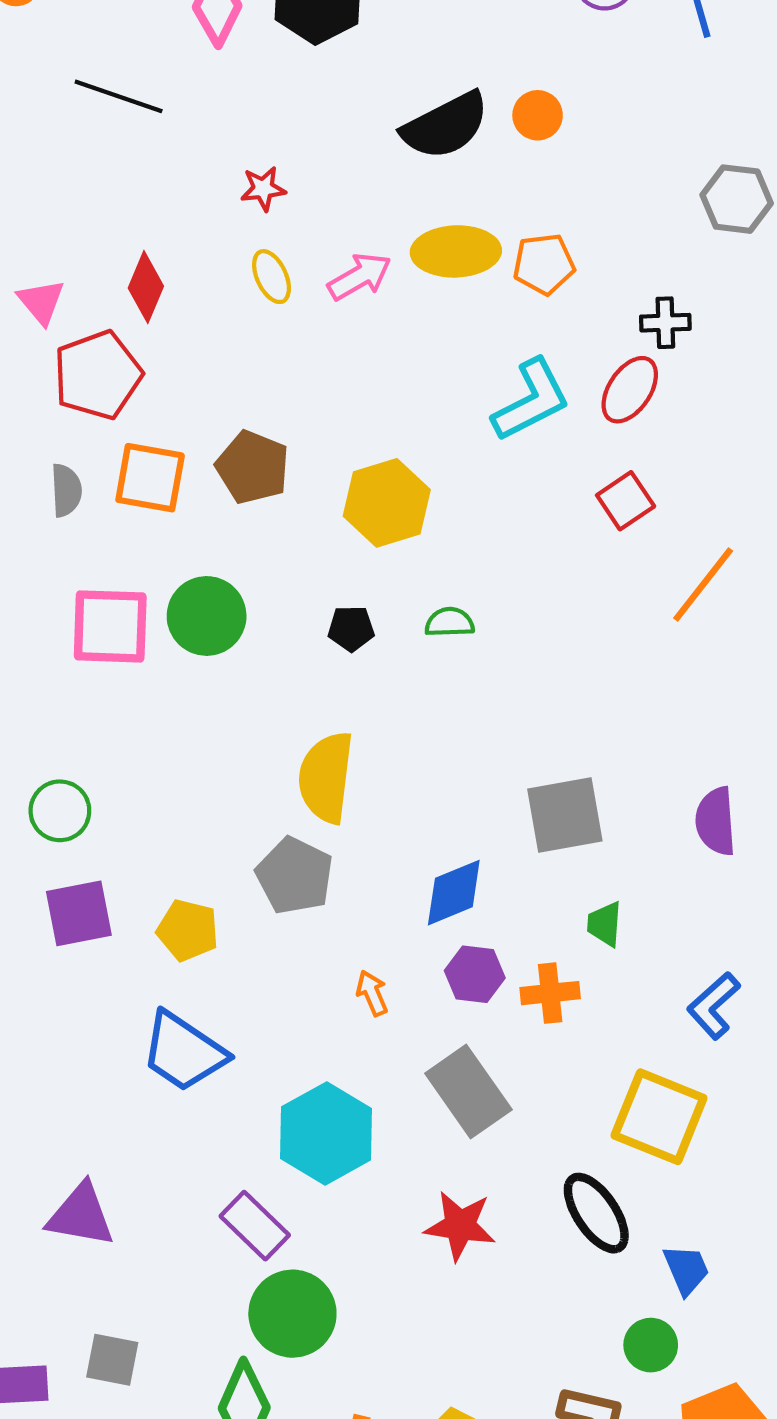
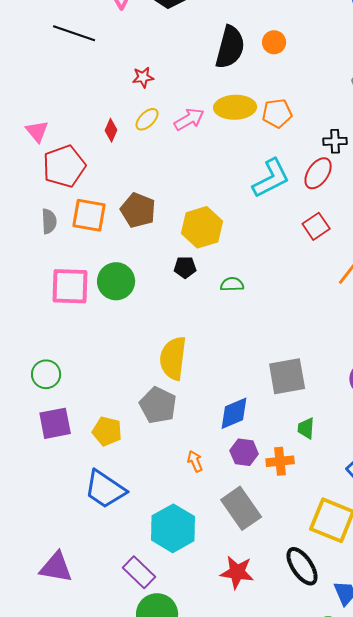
black semicircle: (445, 126) -> (230, 47), turned -48
yellow ellipse: (272, 277) -> (147, 119), turned 70
red diamond: (146, 287) -> (111, 130), moved, size x0.7
black pentagon: (351, 629) -> (185, 267), moved

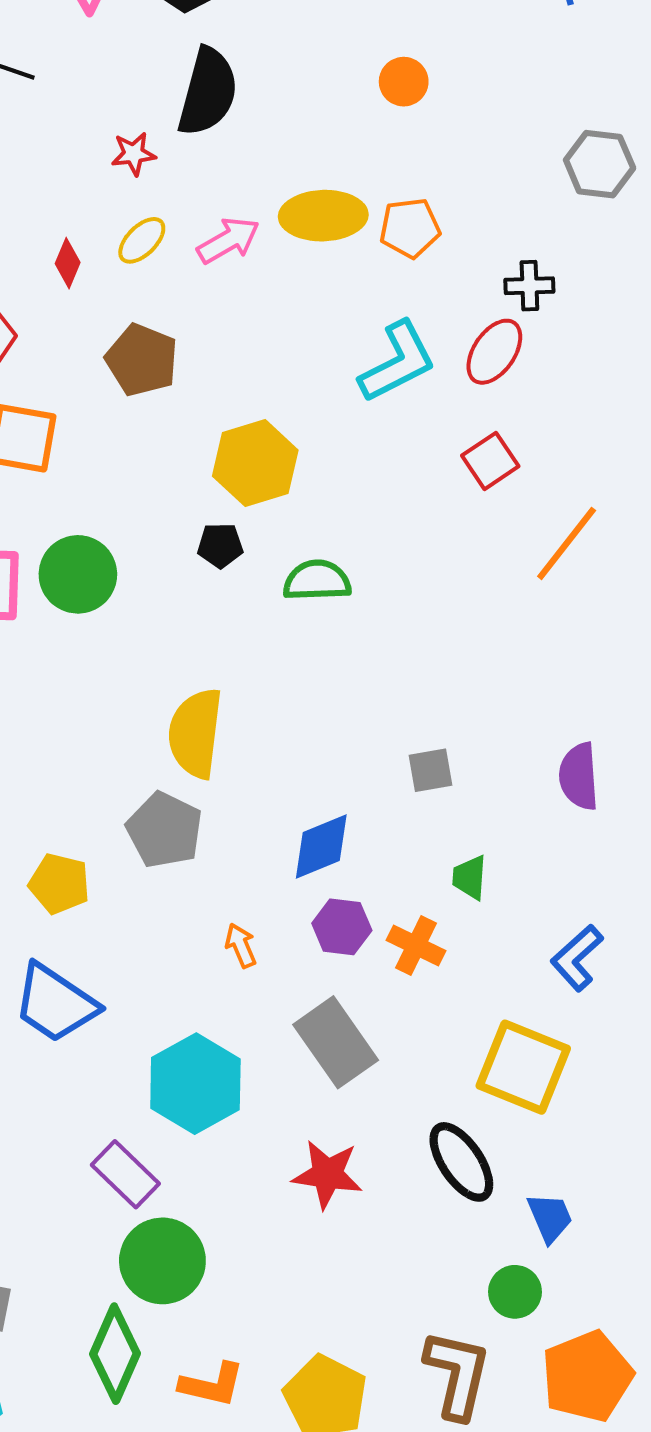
black semicircle: (230, 47) -> (208, 92), moved
brown pentagon: (138, 210) -> (142, 360), moved
green semicircle: (232, 284) -> (317, 581), size x1.4
gray square: (287, 376) -> (430, 770), size x0.6
orange cross: (280, 461) -> (416, 945), turned 32

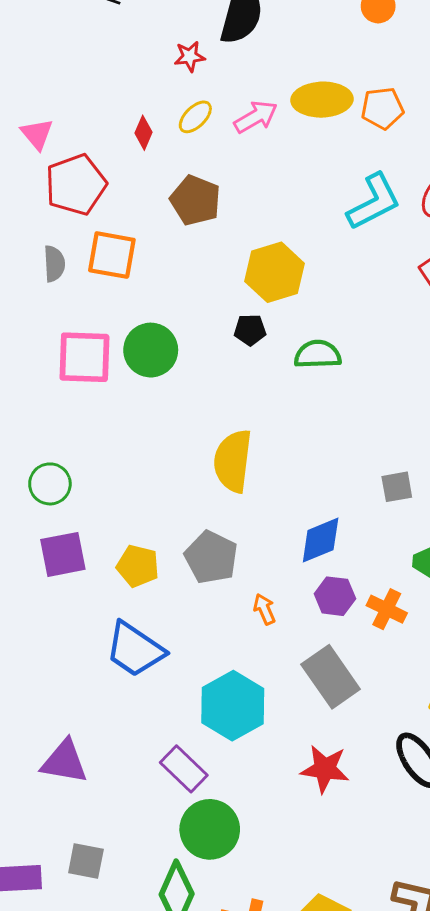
gray pentagon: (165, 830) -> (211, 557), moved

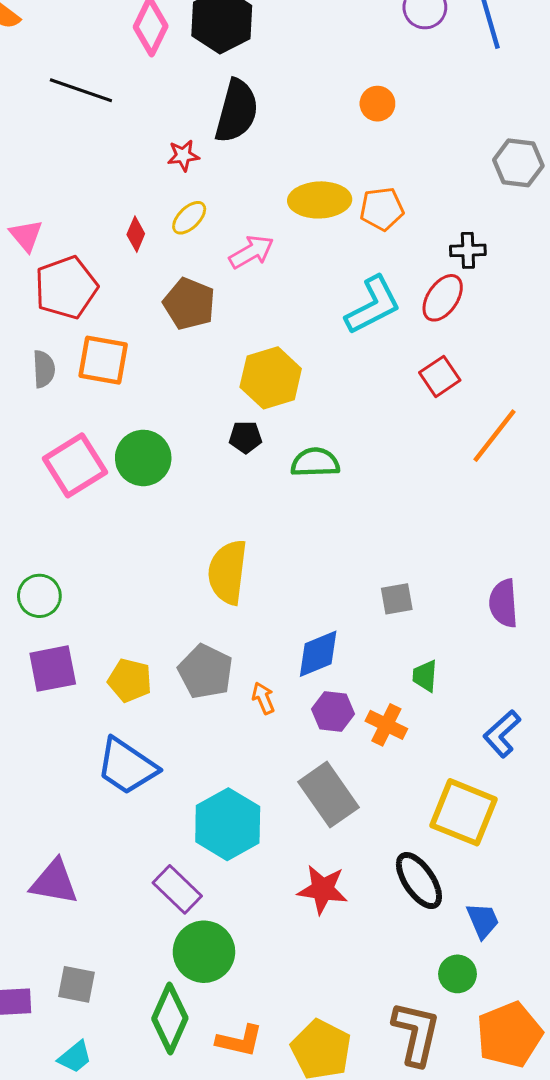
pink arrow: (256, 117) -> (251, 252), moved
pink square: (84, 357) -> (75, 465), turned -34
orange arrow: (264, 609) -> (263, 698), moved

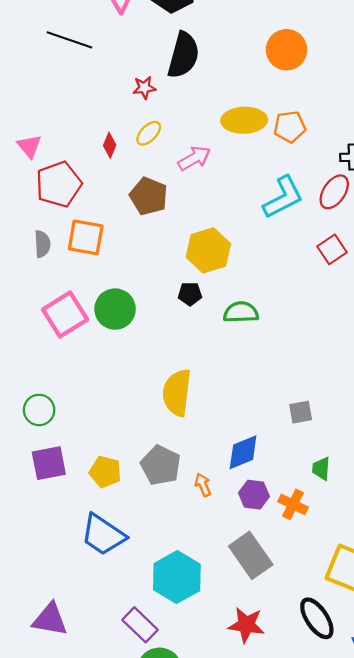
orange circle: (377, 104) -> (286, 50), size x1.6

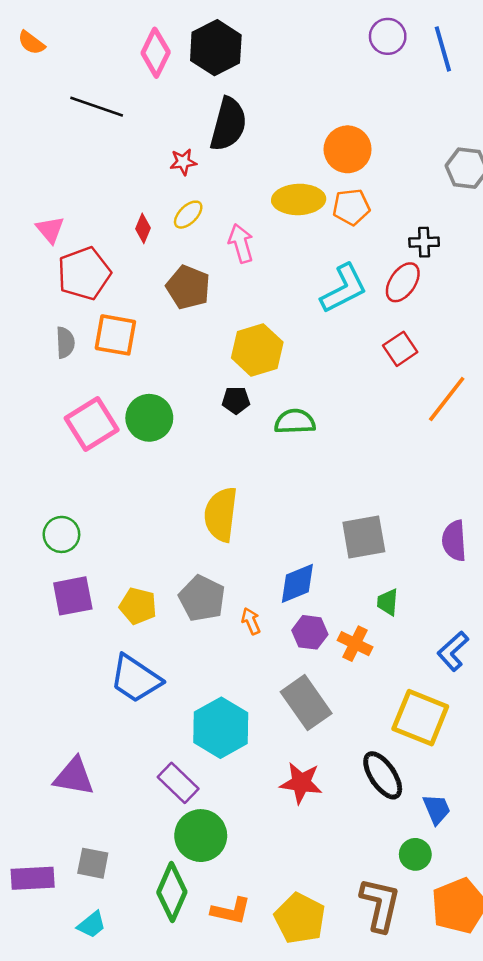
orange circle: (286, 50) -> (348, 149), moved
pink arrow: (194, 158) -> (241, 243), turned -76
gray square: (301, 412) -> (364, 537), size x1.6

